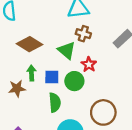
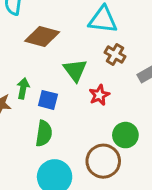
brown cross: (83, 34) -> (115, 55), moved
brown diamond: (29, 44) -> (42, 36), moved, turned -30
green circle: (74, 81) -> (125, 135), moved

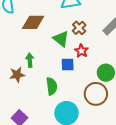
brown cross: (115, 55) -> (79, 28), moved, turned 32
blue square: (48, 100) -> (68, 64), moved

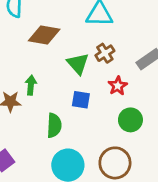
red star: (81, 51) -> (118, 86), moved
brown circle: (96, 94) -> (115, 163), moved

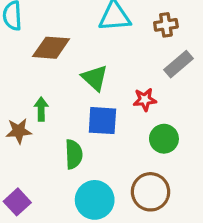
brown cross: (105, 53) -> (166, 25), moved, turned 30
red star: (118, 86) -> (145, 100), turned 30
blue square: (81, 100) -> (102, 121), size x1.4

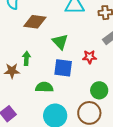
green circle: (164, 139) -> (99, 90), moved
green semicircle: (74, 154) -> (44, 87), turned -90

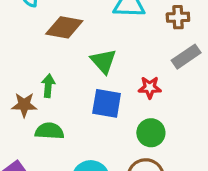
green semicircle: (44, 87) -> (49, 131), moved
green circle: (99, 90) -> (151, 133), moved

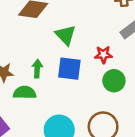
green arrow: (48, 86) -> (37, 69), moved
green circle: (151, 133) -> (114, 81), moved

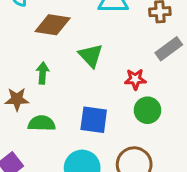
green arrow: (37, 69) -> (43, 73), moved
blue square: (69, 69) -> (94, 120), moved

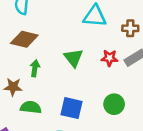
brown diamond: (53, 25) -> (24, 39), moved
red star: (135, 79) -> (110, 58), moved

